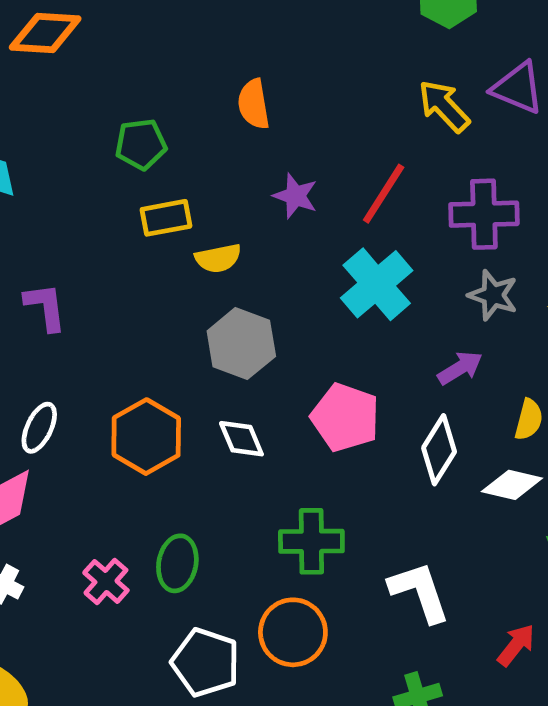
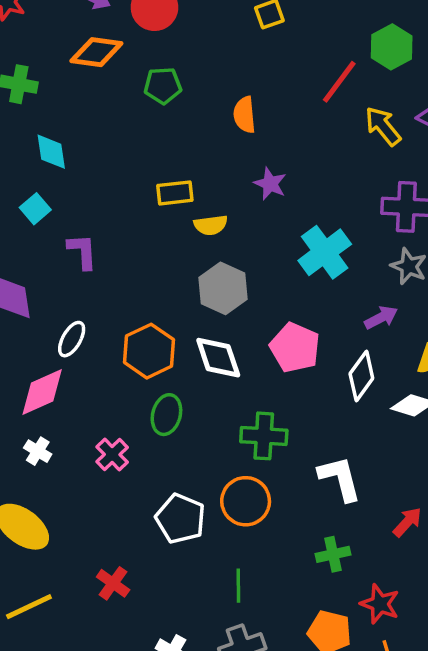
green pentagon: (141, 144) -> (163, 86), moved
red line: (384, 194) -> (339, 82), moved
white diamond: (241, 439) -> (218, 358), size x1.4
green ellipse: (177, 563) -> (166, 415), moved

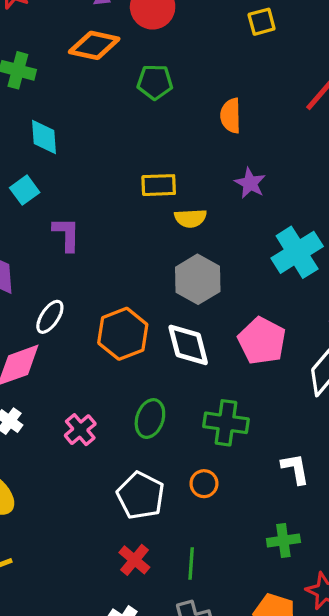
green ellipse: (166, 415) -> (150, 419), moved
white L-shape: (340, 478) -> (295, 469), size x0.7
orange circle: (246, 501) -> (204, 484), size x0.6
red cross: (113, 583) -> (134, 560), moved

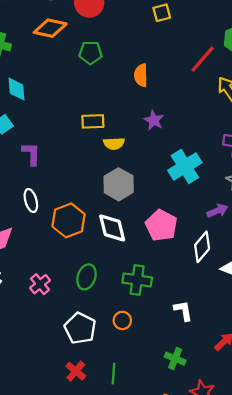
white ellipse: (50, 317) -> (31, 201), moved, turned -50
green cross: (283, 540) -> (175, 359), turned 30

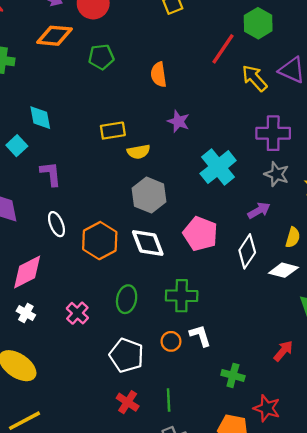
cyan diamond: (17, 89) -> (40, 118), moved
white L-shape: (183, 311) -> (200, 336), moved

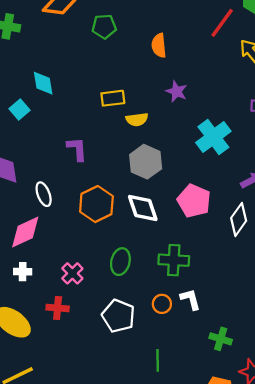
purple L-shape: (51, 174) -> (77, 149), moved
white ellipse: (56, 224) -> (44, 194), moved
white cross: (26, 313) -> (23, 272), turned -30
red cross: (128, 402) -> (58, 308), moved, turned -30

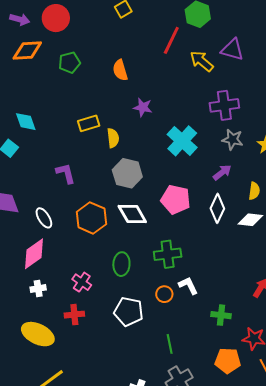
yellow semicircle: (137, 119) -> (113, 138), turned -78

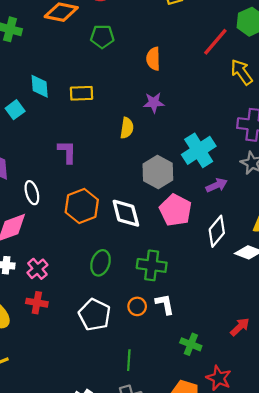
purple star: (143, 107) -> (154, 103), moved, turned -30
yellow rectangle: (89, 123) -> (82, 93), moved
purple arrow: (222, 172) -> (217, 185), moved
gray hexagon: (127, 173) -> (158, 172), moved
pink cross: (82, 282) -> (37, 269), moved

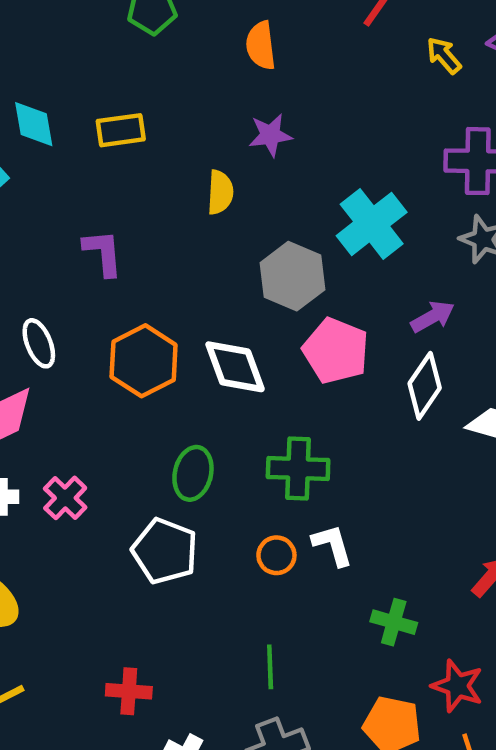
yellow arrow: (242, 72) -> (444, 55), size x0.7
purple arrow: (217, 185) -> (433, 317), moved
red cross: (37, 303) -> (129, 691), moved
white pentagon: (95, 315) -> (165, 551), moved

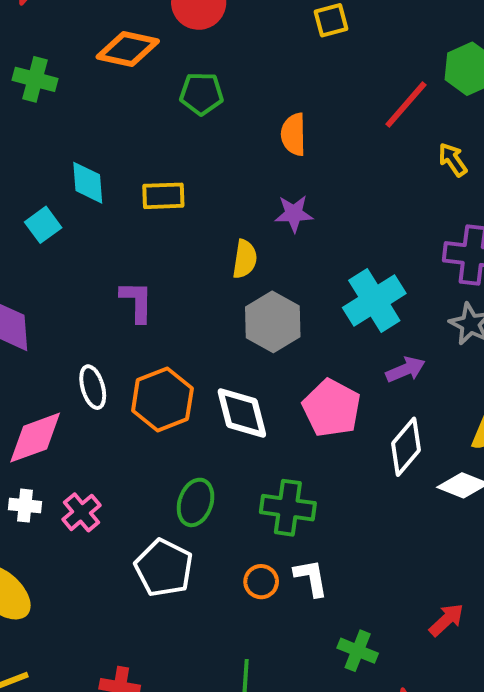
gray hexagon: (292, 276) -> (273, 322), moved
purple arrow: (433, 317) -> (405, 370), moved
white ellipse: (39, 343) -> (93, 387), moved

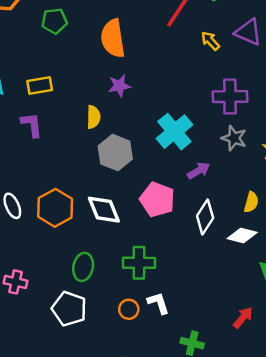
orange semicircle: (293, 134) -> (113, 38), size x1.5
purple L-shape: (137, 301) -> (32, 125), moved
pink cross: (82, 512) -> (16, 282), turned -30

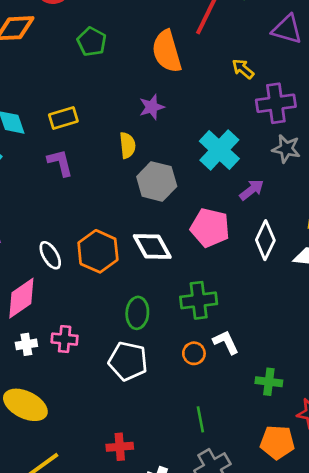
green pentagon: (54, 21) -> (92, 42), moved, turned -30
orange semicircle: (113, 38) -> (167, 51), moved
yellow arrow: (210, 41) -> (243, 69), moved

